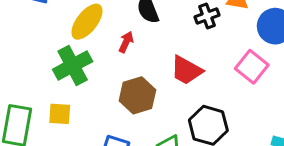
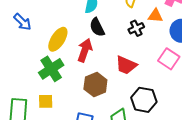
red arrow: (126, 42) -> (85, 50), size x1.6

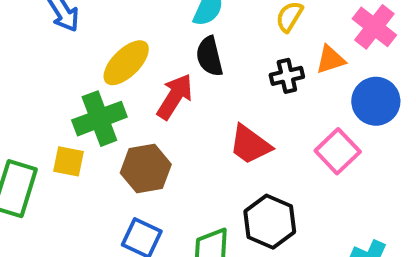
orange triangle: (155, 16) -> (330, 60), turned -35
brown hexagon: (95, 85) -> (146, 169), moved
yellow square: (46, 101) -> (69, 161), moved

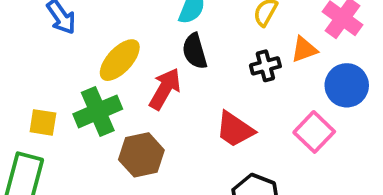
yellow square: (69, 161) -> (43, 122), moved

